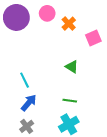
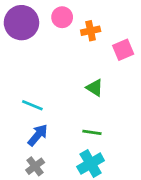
orange cross: (69, 24) -> (91, 31), turned 32
cyan line: (25, 80) -> (32, 105), turned -42

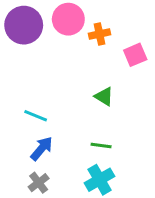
pink circle: (62, 17) -> (68, 19), size x1.4

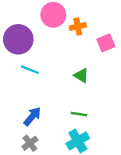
purple circle: (24, 25) -> (18, 39), moved
cyan line: (36, 116) -> (30, 70), moved

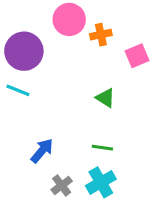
cyan line: (30, 70) -> (18, 90), moved
gray cross: (30, 143) -> (62, 185), moved

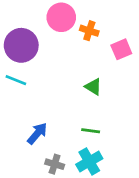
orange cross: (101, 35) -> (89, 31), turned 30
gray cross: (62, 185) -> (55, 164), turned -36

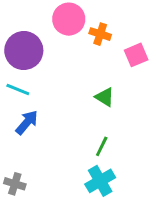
green line: (91, 131) -> (102, 146), turned -72
blue arrow: (37, 133) -> (27, 122), moved
gray cross: (55, 164) -> (15, 184), moved

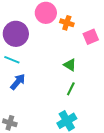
green line: (102, 146) -> (71, 89), moved

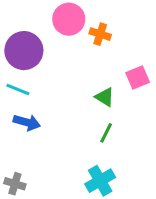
pink square: (91, 37) -> (138, 77), moved
blue arrow: (18, 82) -> (27, 122), turned 66

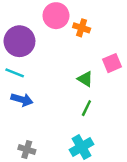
gray cross: (15, 184) -> (27, 149), moved

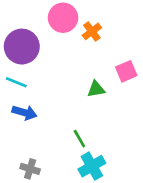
orange cross: (82, 28) -> (92, 31), turned 35
green triangle: (85, 79) -> (96, 89), turned -42
green line: (86, 108) -> (79, 139), moved, turned -56

